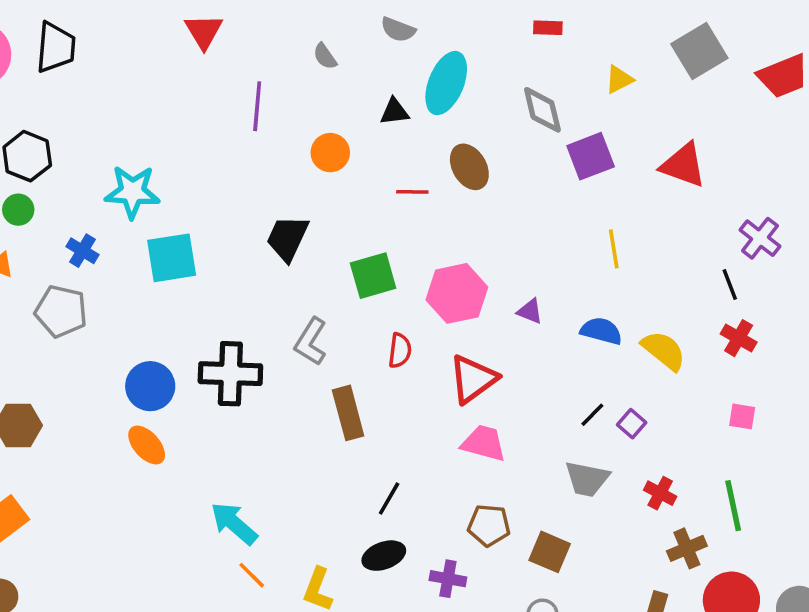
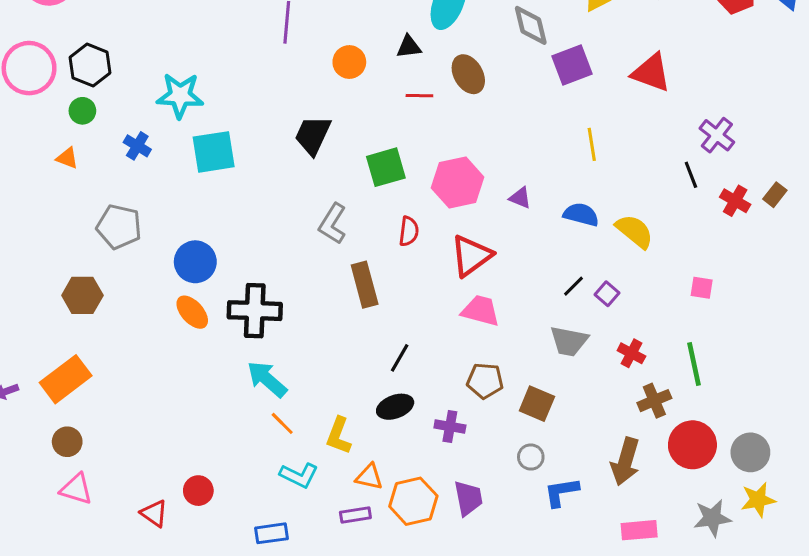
black triangle: (394, 112) -> (409, 47), moved
gray pentagon: (61, 311) -> (119, 227), moved
red cross: (739, 338) -> (735, 201), moved
black cross: (230, 374) -> (255, 311), moved

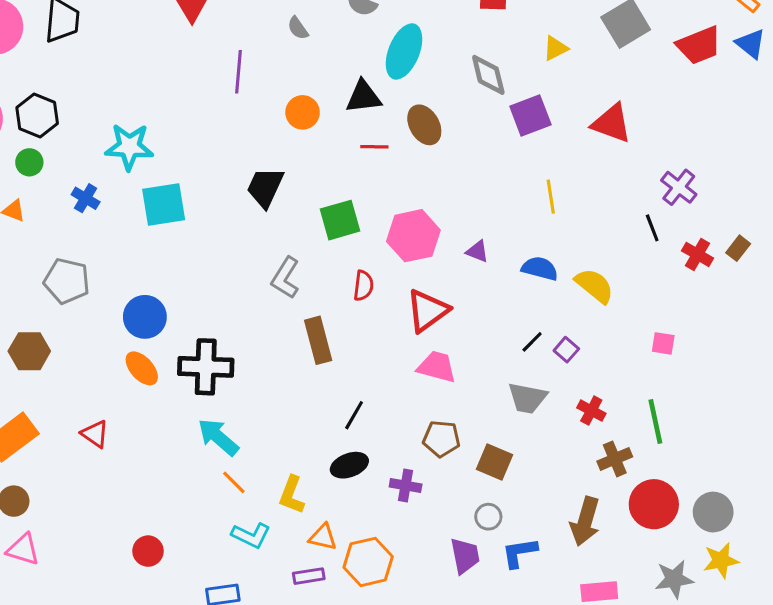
black triangle: (409, 47) -> (363, 97), size x1.4
purple trapezoid: (468, 498) -> (465, 556), moved
red triangle: (154, 513) -> (95, 434), moved

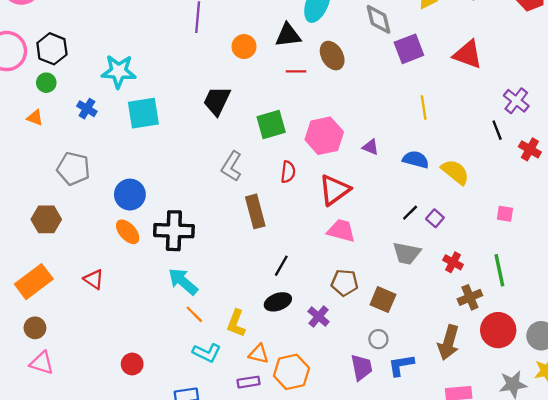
purple cross: (406, 485) -> (319, 317), turned 30

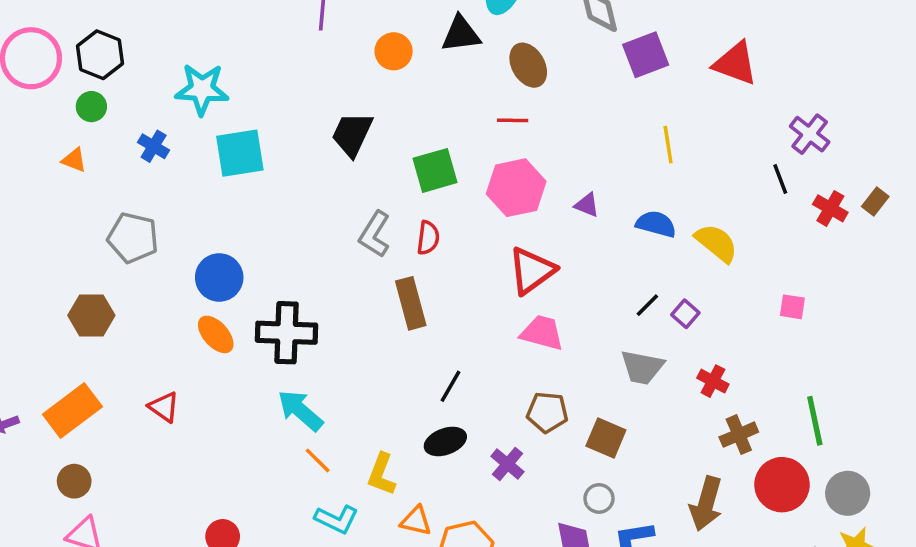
red line: (296, 71) -> (513, 120), moved
red semicircle: (288, 172) -> (428, 238), moved
green line: (499, 270) -> (815, 421), moved

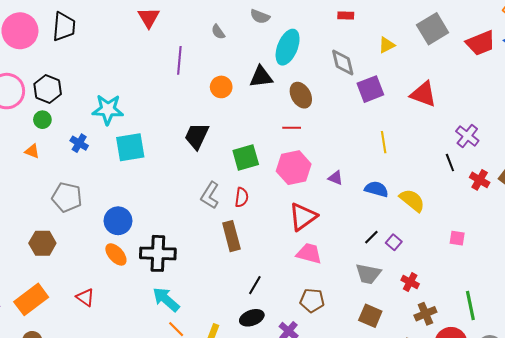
brown square: (606, 438) -> (370, 316), moved

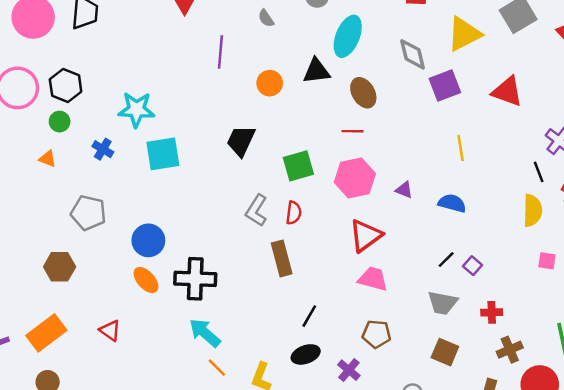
yellow triangle: (387, 45) -> (464, 34), size x1.8
yellow semicircle: (412, 200) -> (533, 210), moved, turned 52
red cross: (410, 282) -> (492, 312), turned -30

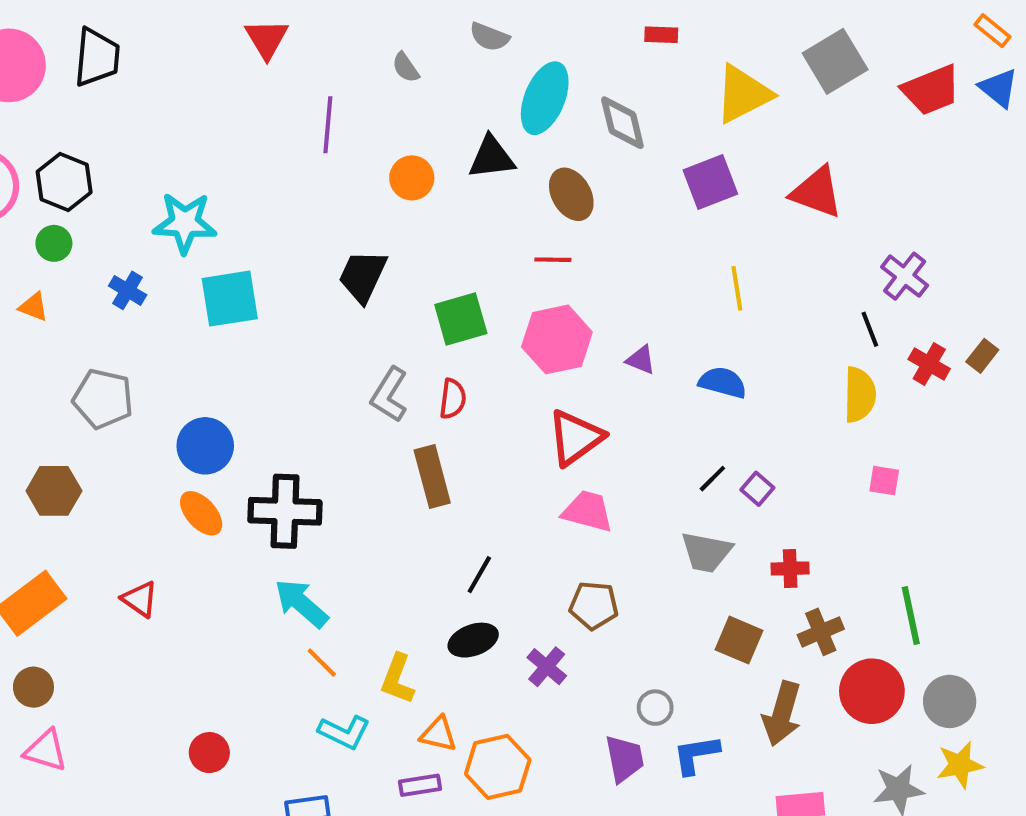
gray diamond: (413, 54) -> (622, 123), moved
brown square: (445, 352) -> (739, 640), moved

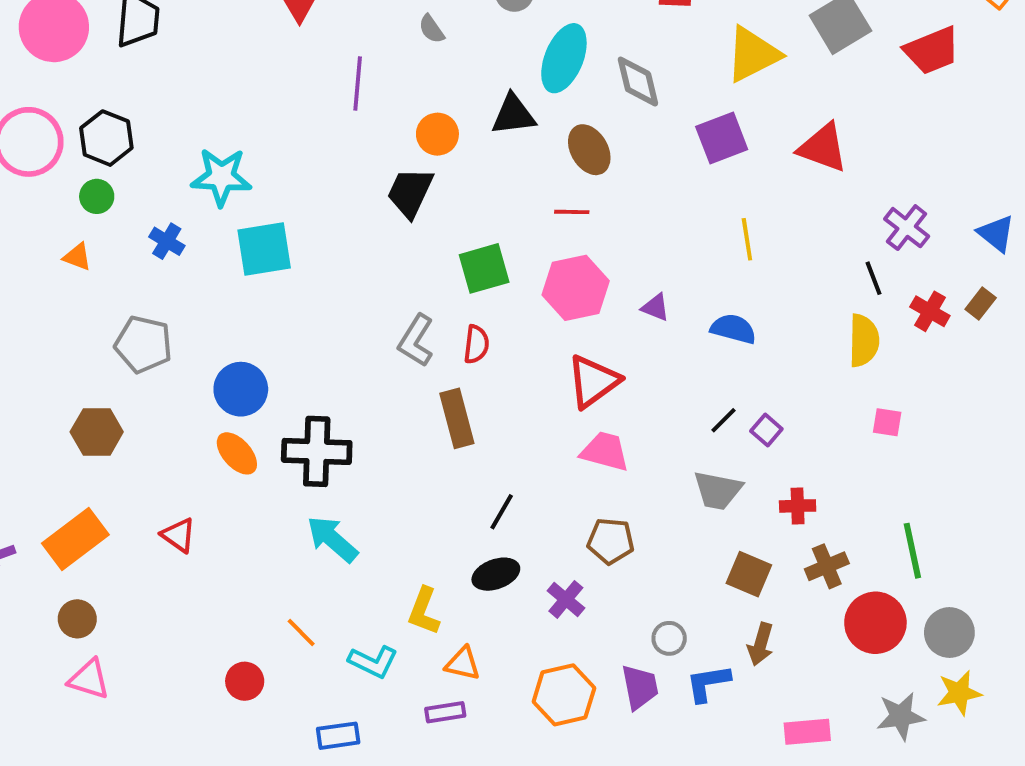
blue triangle: (999, 88) -> (996, 233), moved
black trapezoid: (363, 276) -> (410, 193), moved
orange line: (322, 663) -> (301, 633), moved
brown arrow: (782, 714) -> (761, 644), moved, size x0.7
orange hexagon: (498, 767) -> (564, 695), moved

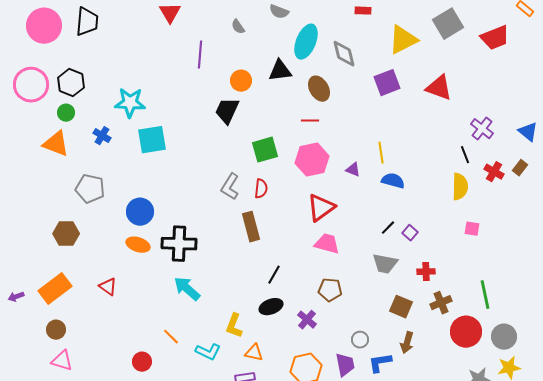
yellow line: (747, 239) -> (381, 153), moved
orange triangle: (77, 257) -> (56, 144), size x1.8
orange ellipse: (237, 453) -> (138, 245), turned -30

